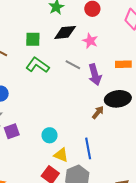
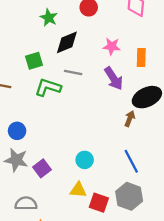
pink star: (90, 41) -> (112, 46), moved
orange rectangle: (123, 64) -> (141, 57), turned -70
gray line: (73, 65) -> (73, 73), moved
yellow triangle: (61, 155) -> (78, 190), moved

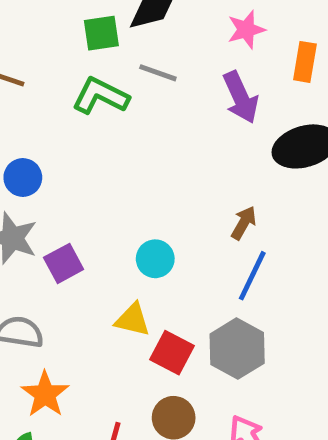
pink star: (112, 46) -> (246, 30), turned -30
green square: (34, 61) -> (101, 33), moved
brown arrow: (130, 119) -> (244, 223), moved
blue line: (131, 161) -> (252, 276), turned 45

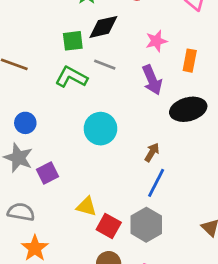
cyan circle: (155, 259) -> (100, 129), moved, size x1.5

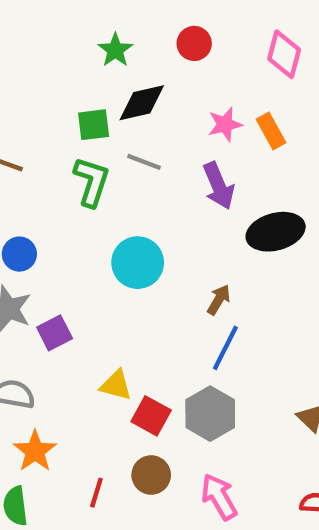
orange rectangle: (190, 61) -> (271, 131), moved, turned -40
green L-shape: (71, 77) -> (92, 182), turned 80

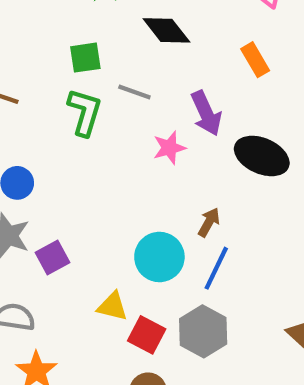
black diamond: (142, 103) -> (166, 30), moved, turned 66
pink star: (225, 124) -> (169, 148), moved
black ellipse: (276, 232) -> (262, 156), turned 40
cyan circle: (138, 263) -> (159, 257), moved

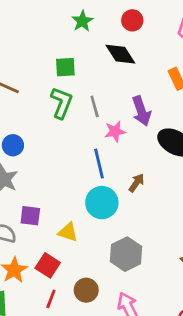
gray line: (134, 92) -> (95, 106), moved, turned 50
purple square: (53, 257) -> (30, 216), moved, turned 30
blue line: (216, 268) -> (99, 164), moved, turned -44
red square: (147, 335) -> (48, 265), moved

